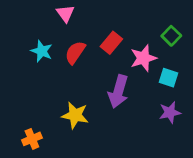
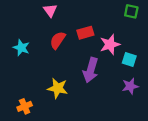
green square: (171, 36) -> (131, 11), moved, turned -32
red rectangle: (111, 43) -> (85, 33), turned 35
cyan star: (42, 51) -> (21, 48), moved

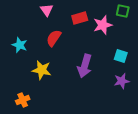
red rectangle: (85, 33) -> (80, 18), moved
pink star: (110, 44) -> (103, 25), moved
yellow star: (58, 88) -> (42, 70), moved

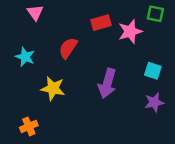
pink triangle: (47, 10) -> (35, 13), moved

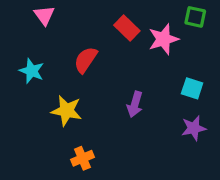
red rectangle: (101, 23) -> (127, 28), turned 60
purple arrow: (107, 83) -> (135, 104), size x0.7
orange cross: (29, 126) -> (82, 158), moved

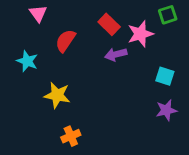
green square: (195, 17) -> (168, 15), turned -30
red semicircle: (86, 60) -> (65, 41), moved
purple arrow: (135, 104) -> (116, 54), moved, turned 60

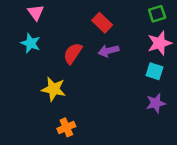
pink star: (140, 34) -> (160, 43), moved
red semicircle: (65, 41) -> (73, 53), moved
cyan star: (27, 61) -> (31, 43), moved

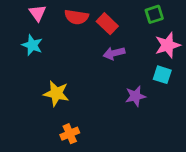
green square: (157, 14) -> (154, 14), moved
red semicircle: (73, 53) -> (76, 17), moved, turned -115
purple star: (156, 103) -> (135, 96), moved

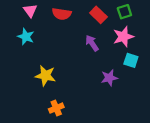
red rectangle: (107, 24) -> (98, 15), moved
pink star: (168, 45) -> (123, 37), moved
purple arrow: (114, 53) -> (92, 43), turned 70

